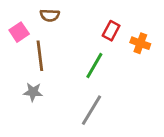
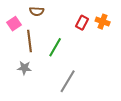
orange cross: (140, 43) -> (103, 22), moved
green line: (94, 66) -> (55, 47), moved

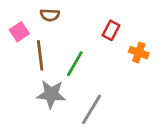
orange cross: (103, 22) -> (139, 53), moved
gray star: (24, 68) -> (51, 94), moved, size x1.5

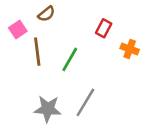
brown semicircle: (50, 15) -> (46, 14), turned -42
gray star: (51, 94) -> (48, 109), moved

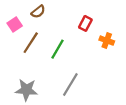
brown line: (37, 52) -> (31, 43), turned 40
gray star: (48, 109) -> (26, 90), moved

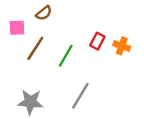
red rectangle: (85, 23) -> (97, 41), moved
pink square: (15, 24) -> (17, 28), turned 32

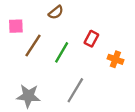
brown semicircle: (44, 13) -> (56, 12), moved
orange cross: (122, 46) -> (115, 59), moved

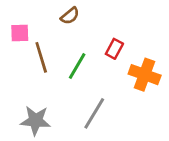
brown line: (33, 46) -> (41, 57), turned -50
orange cross: (115, 59) -> (145, 75), size x1.5

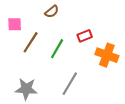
red rectangle: (114, 49) -> (85, 36), turned 40
brown line: (41, 57) -> (31, 42), turned 50

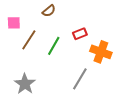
gray line: (70, 84) -> (80, 79), moved
gray star: (26, 89) -> (25, 84), turned 30

